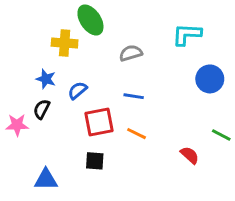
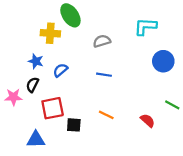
red square: (99, 122) -> (53, 108), moved
orange line: (136, 134) -> (106, 115), moved

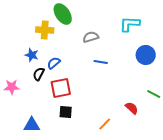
blue line: (104, 75) -> (101, 62), moved
black semicircle: (32, 85) -> (39, 74), moved
red square: (53, 108) -> (61, 88), moved
orange line: (106, 115) -> (105, 124), moved, turned -72

